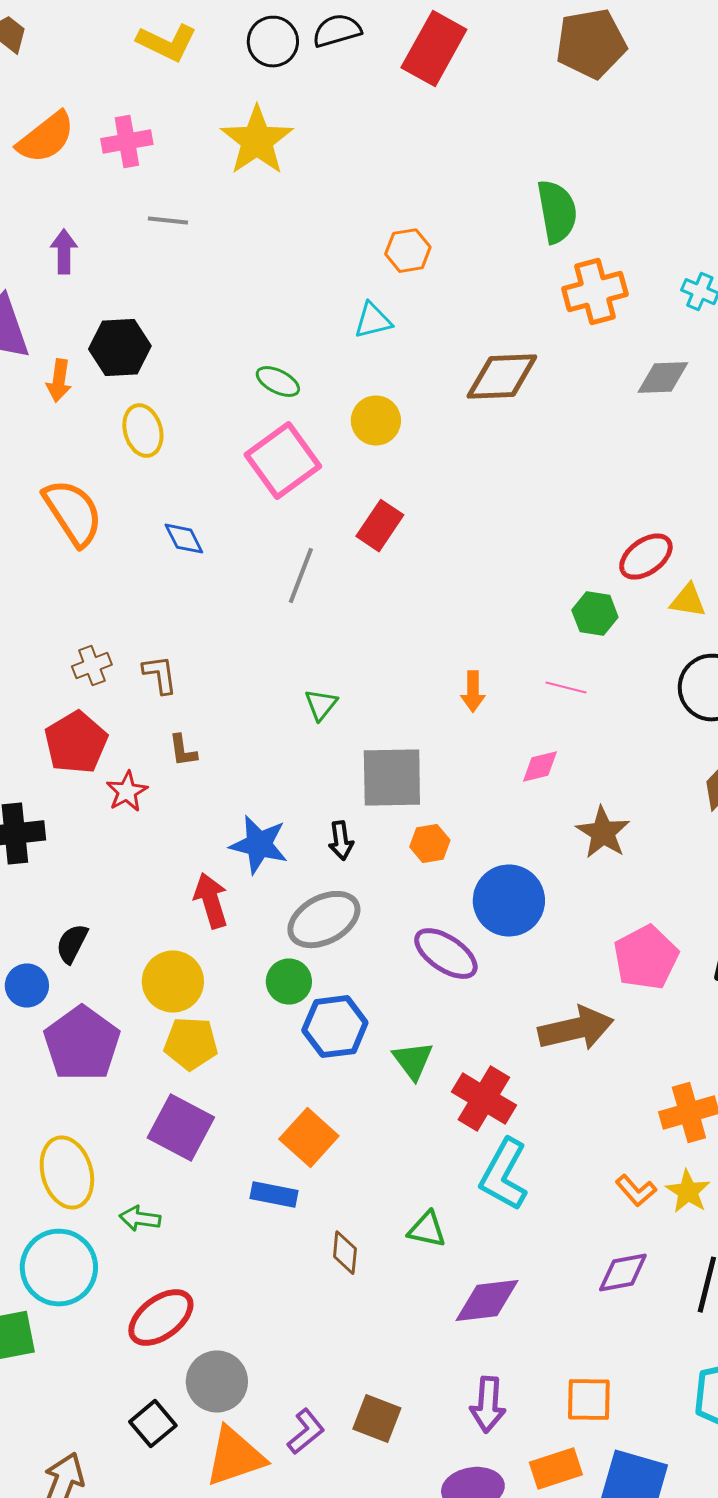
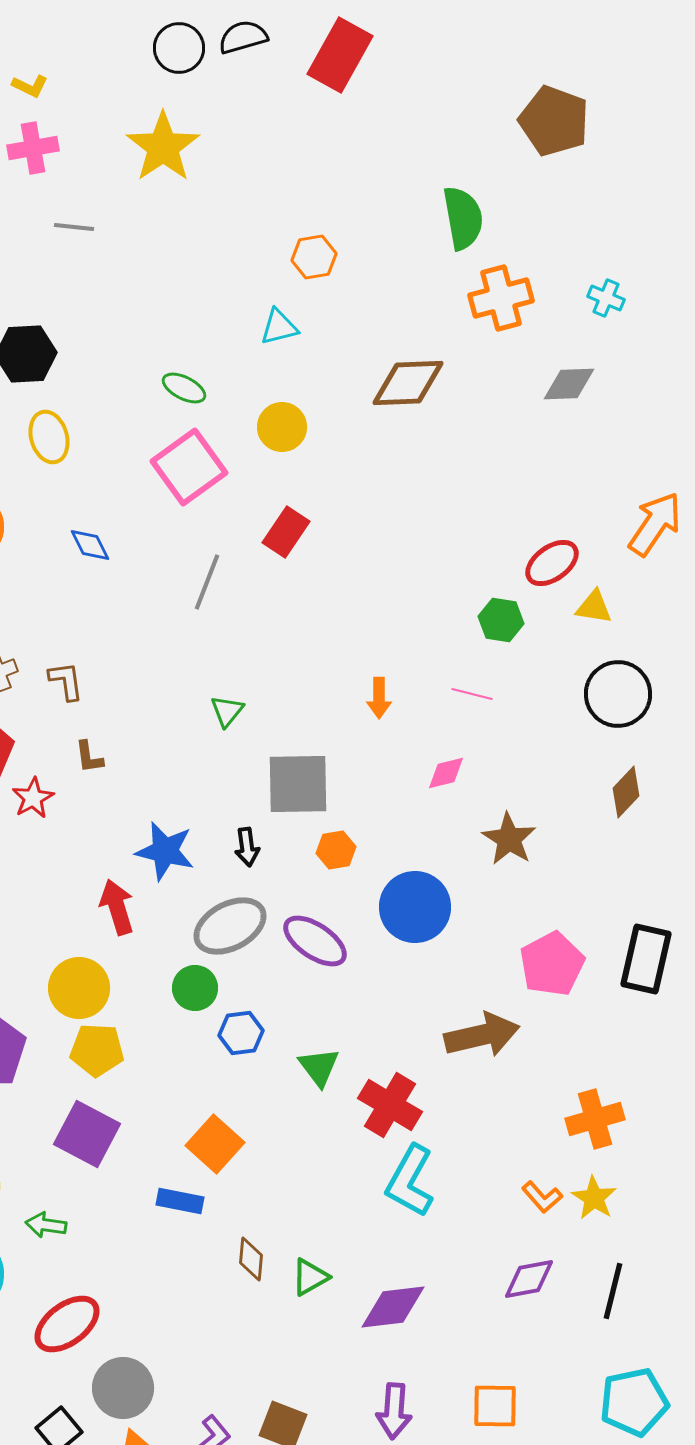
yellow L-shape: (167, 43) -> (30, 86), moved, size x0.6
brown pentagon: (591, 44) -> (554, 121), moved, turned 30
purple ellipse: (446, 954) -> (315, 941), moved
blue hexagon: (335, 1027) -> (241, 1033), size x0.7
green triangle: (427, 1230) -> (310, 1277), moved, turned -42

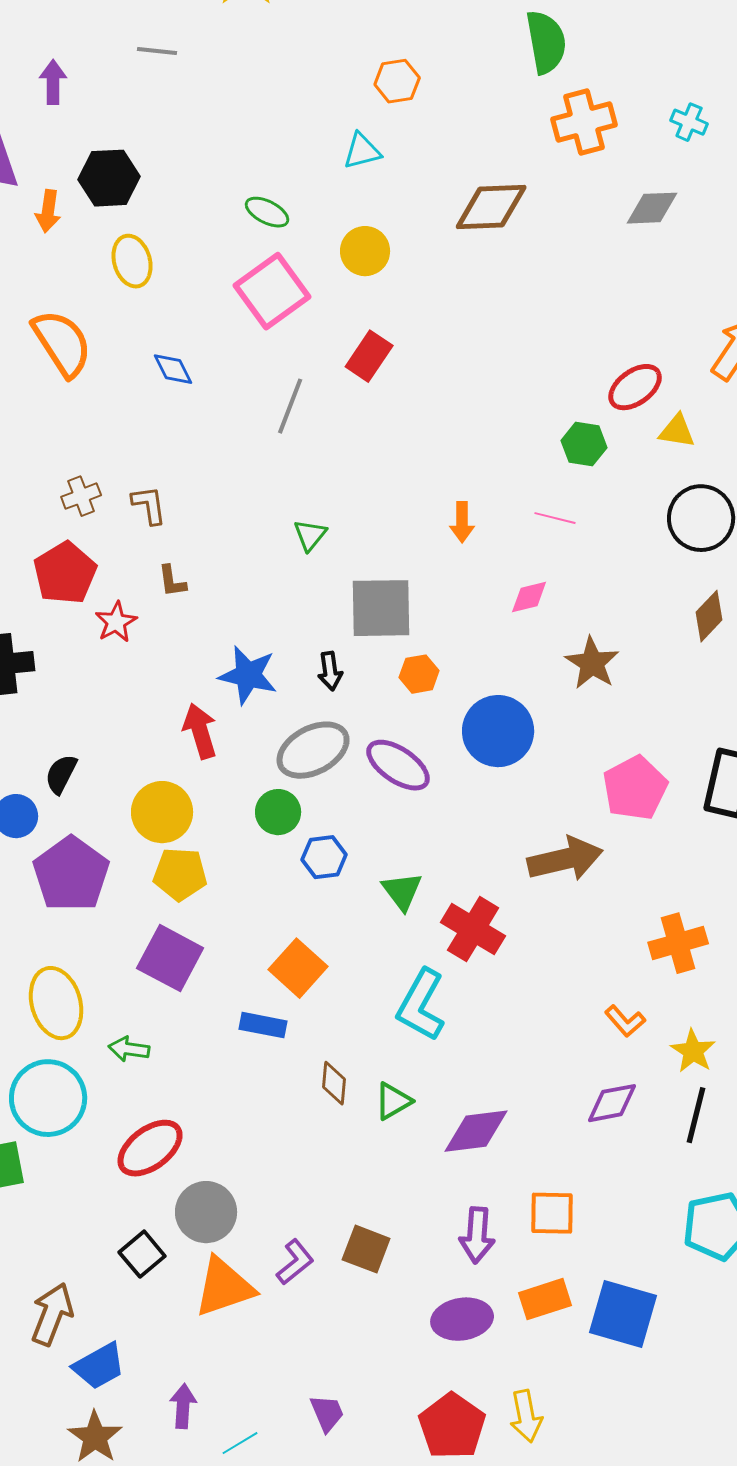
cyan L-shape: (410, 1181) -> (421, 1005), moved
yellow star: (594, 1198) -> (693, 1051), moved
orange square: (495, 1406) -> (552, 1213), moved

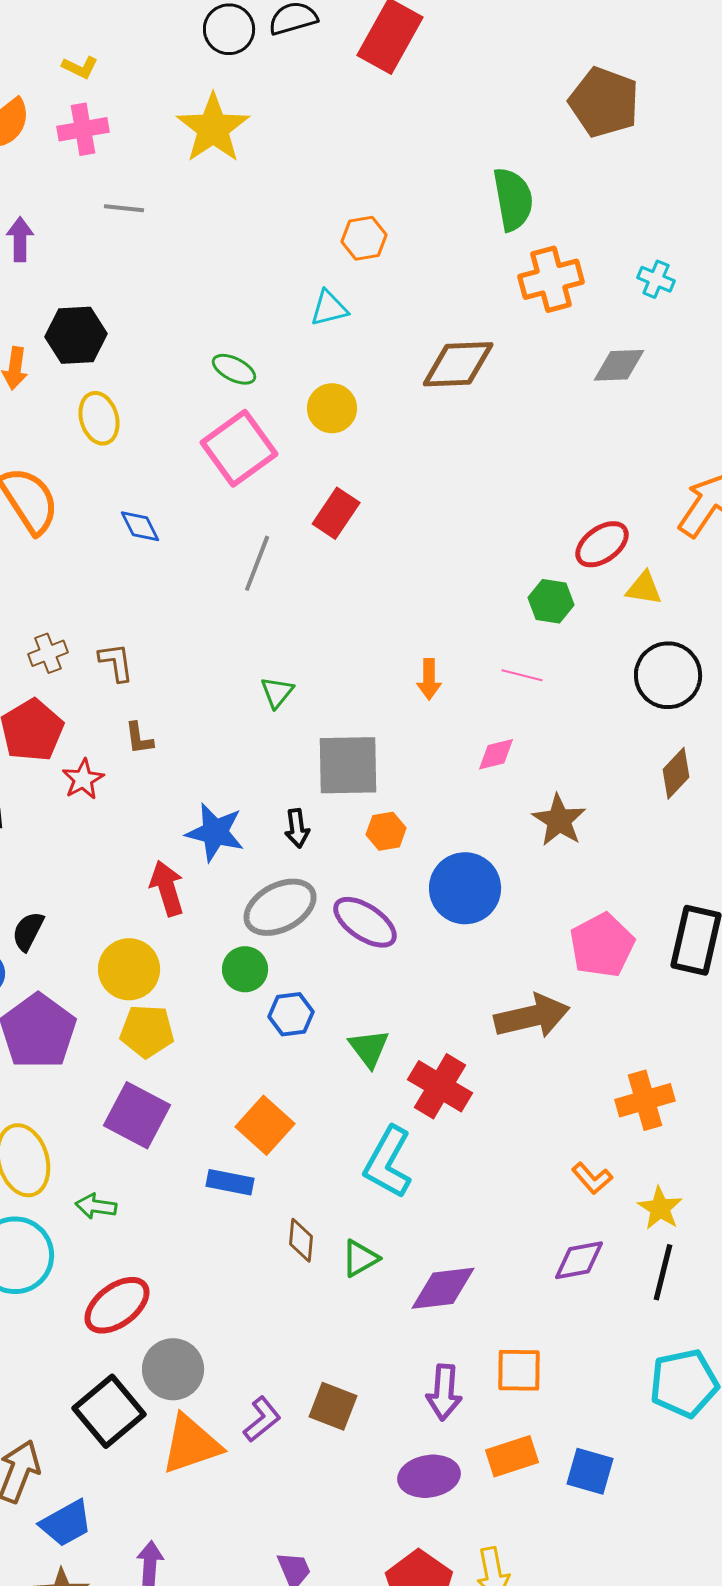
black square: (142, 1254) -> (109, 1411), size x1.5
blue square: (623, 1314) -> (590, 1471), size x0.7

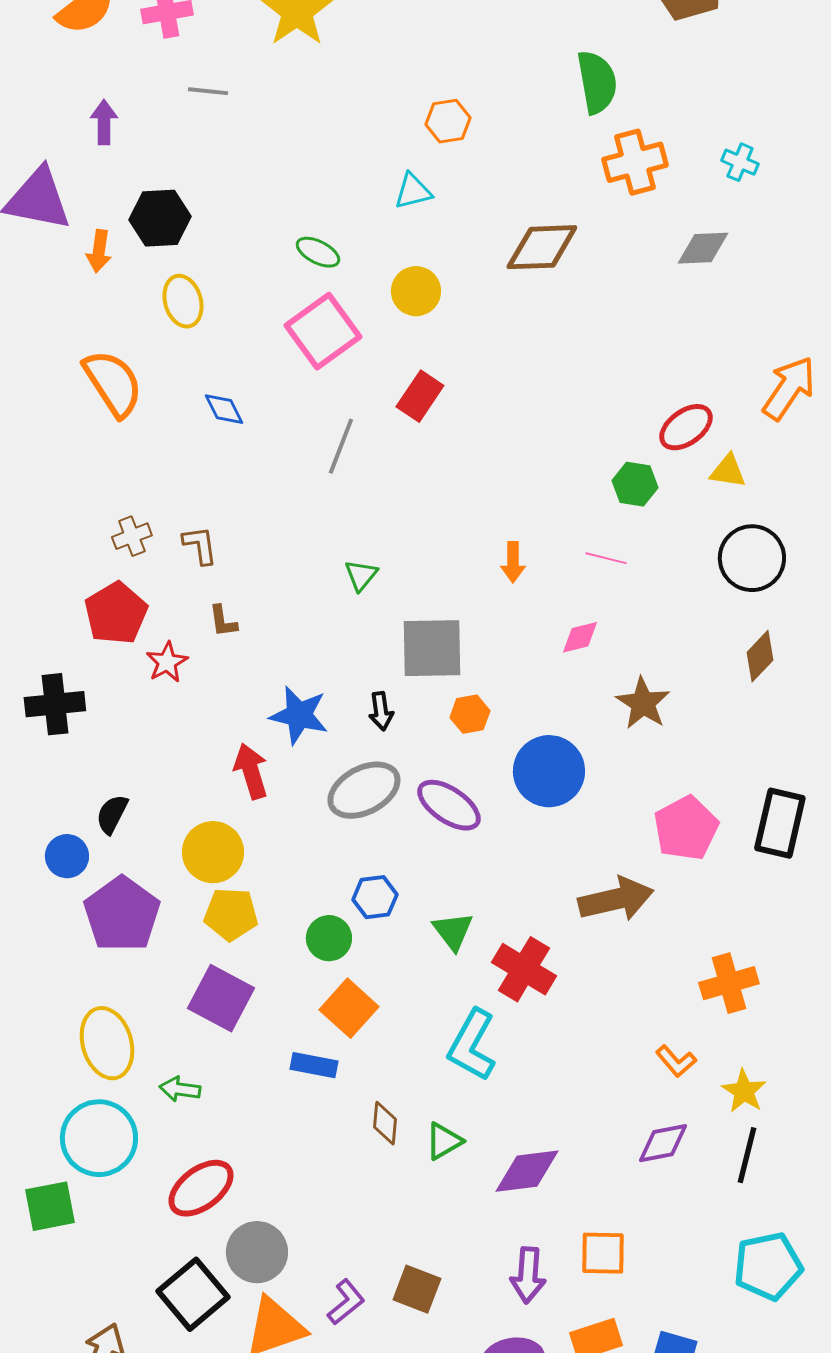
green circle: (245, 969) -> (329, 938), moved

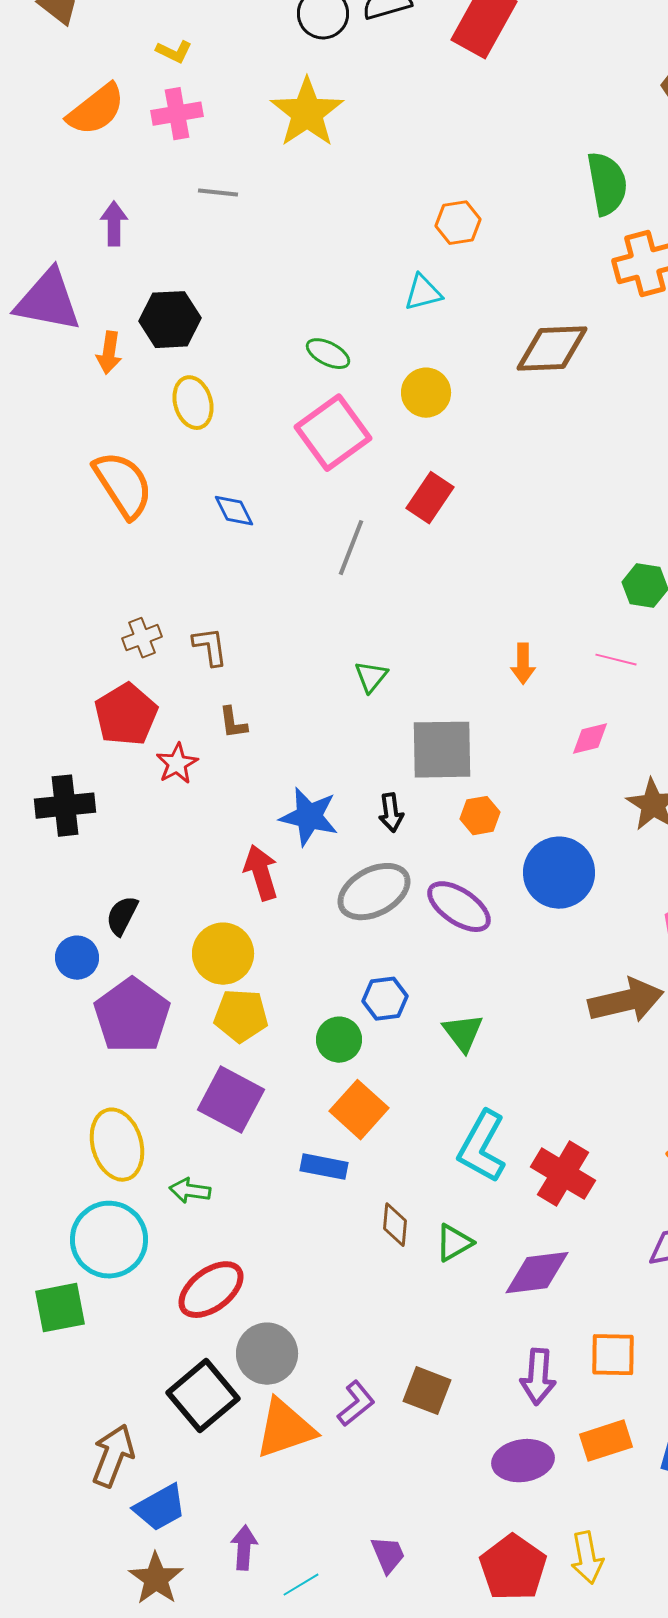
red cross: (524, 969) -> (563, 1174), moved

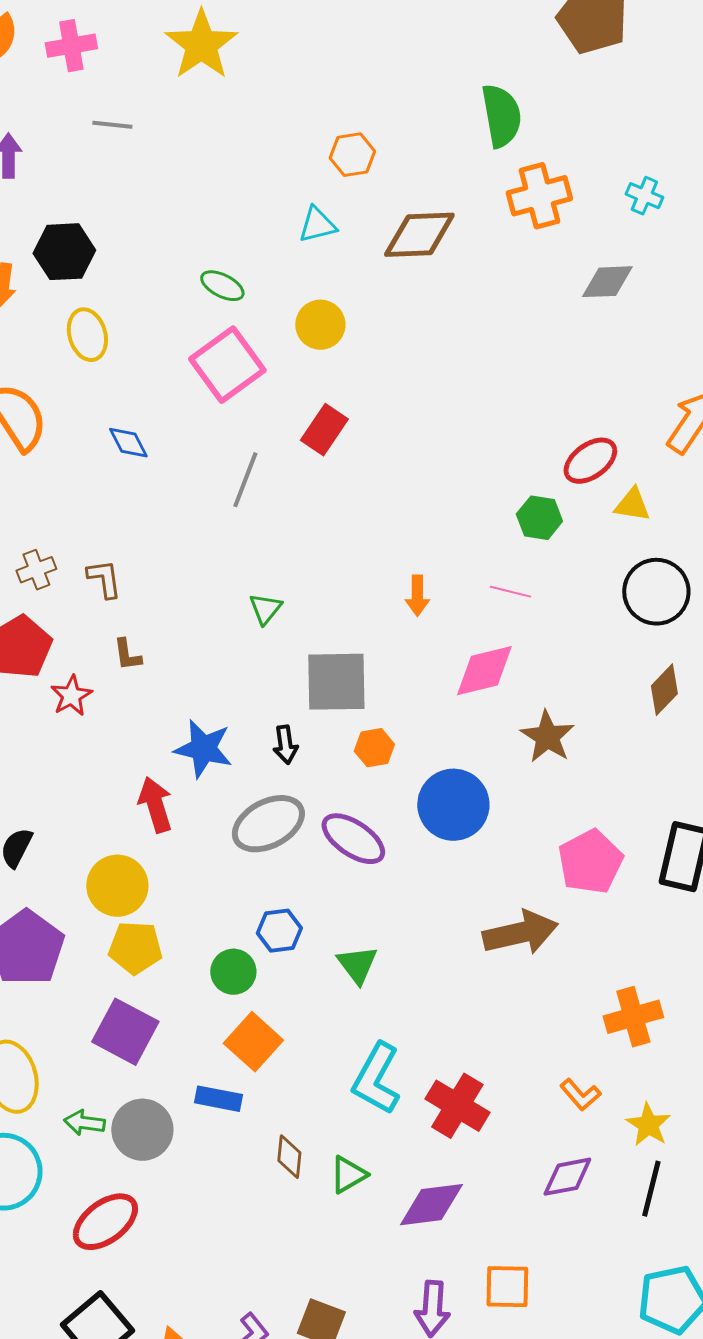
brown diamond: (552, 349) -> (419, 235), moved
pink diamond: (590, 739) -> (484, 671), size x1.6
gray circle: (267, 1354) -> (142, 1130), moved

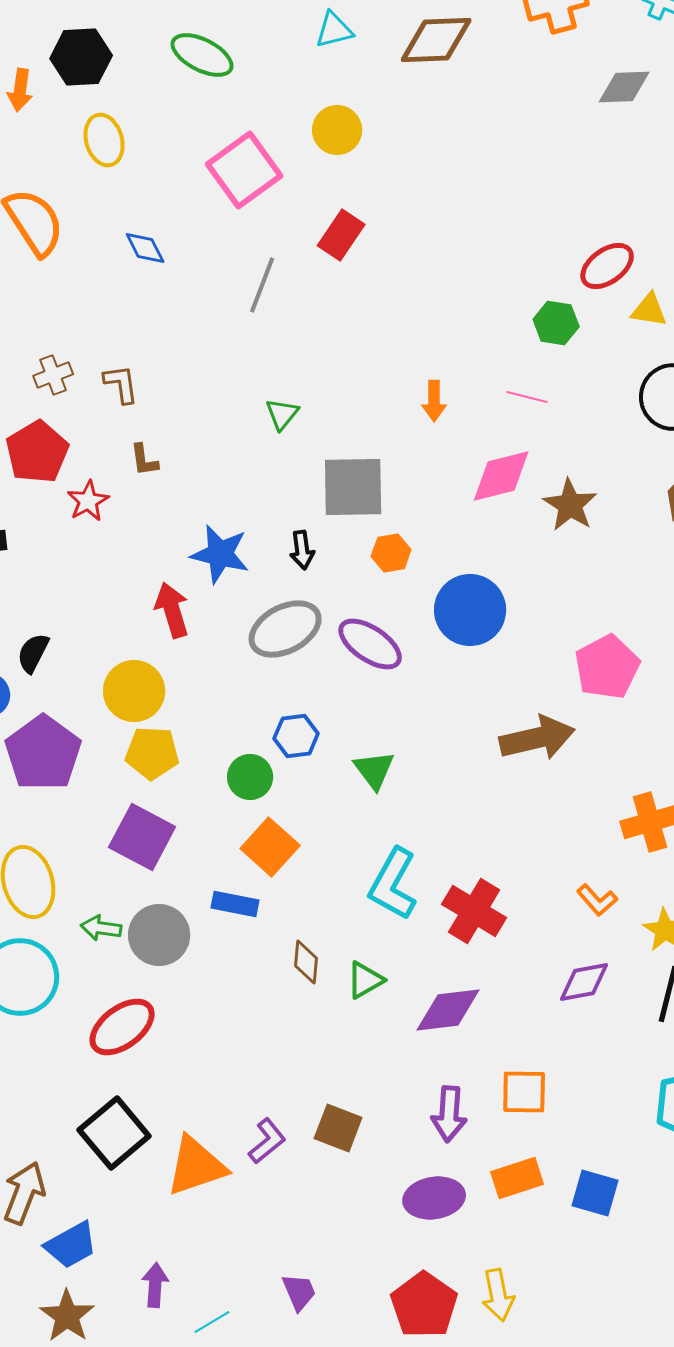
green ellipse: (222, 286) -> (202, 55), moved, size x1.4
brown star: (547, 737) -> (570, 505), moved

